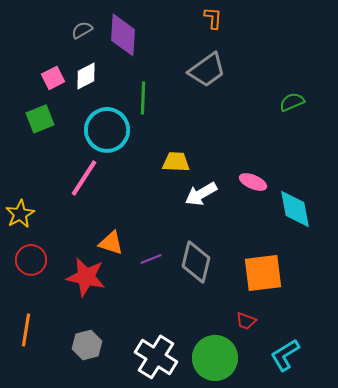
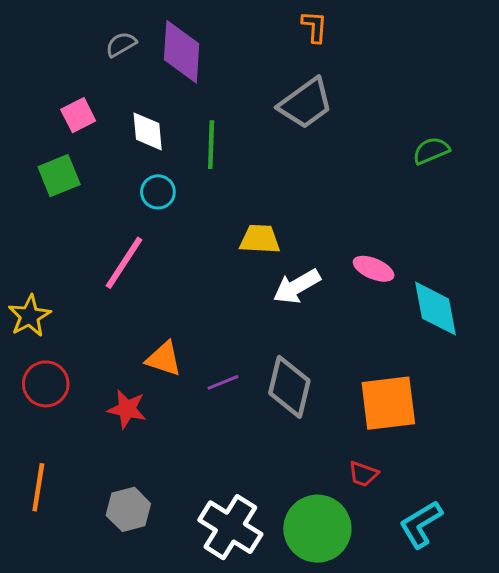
white diamond: (86, 76) -> (148, 131), moved, turned -68
cyan circle: (107, 130) -> (158, 192), size x0.5
red star: (86, 277) -> (127, 409), size x0.7

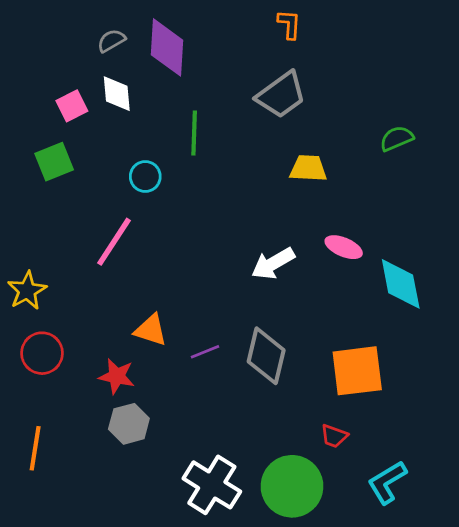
white diamond: (148, 131) -> (117, 94), moved
yellow trapezoid: (260, 239) -> (308, 168), moved
gray hexagon: (128, 509) -> (129, 424), moved

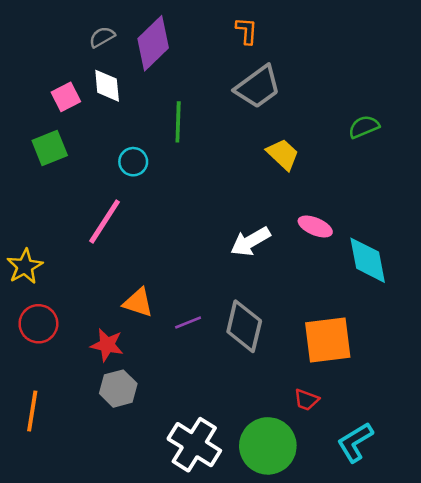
orange L-shape: (289, 24) -> (247, 31), moved
purple diamond: (167, 47) -> (153, 43), turned 42
yellow trapezoid: (308, 168) -> (283, 154), turned 40

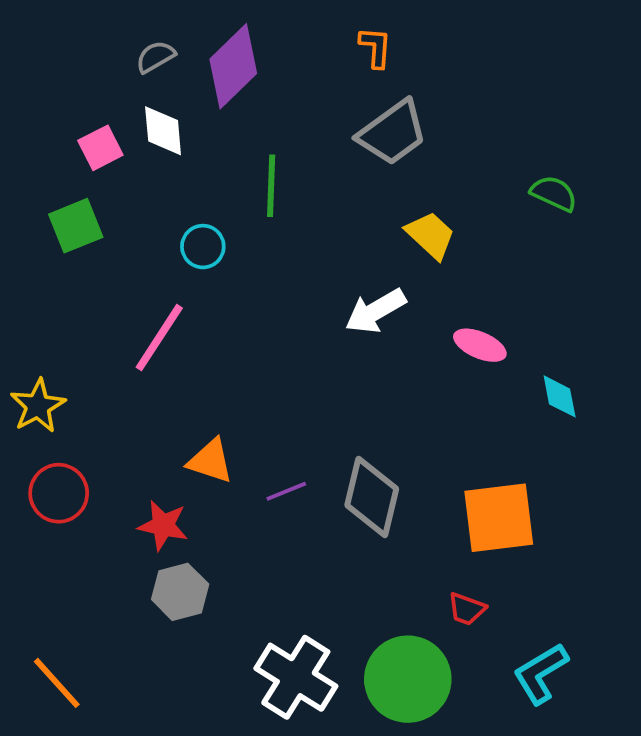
green semicircle: (364, 127) -> (554, 193), turned 48
white arrow: (250, 241) -> (376, 311), moved
cyan diamond: (368, 260) -> (560, 396), size x0.6
orange line: (32, 411) -> (57, 683), moved, turned -51

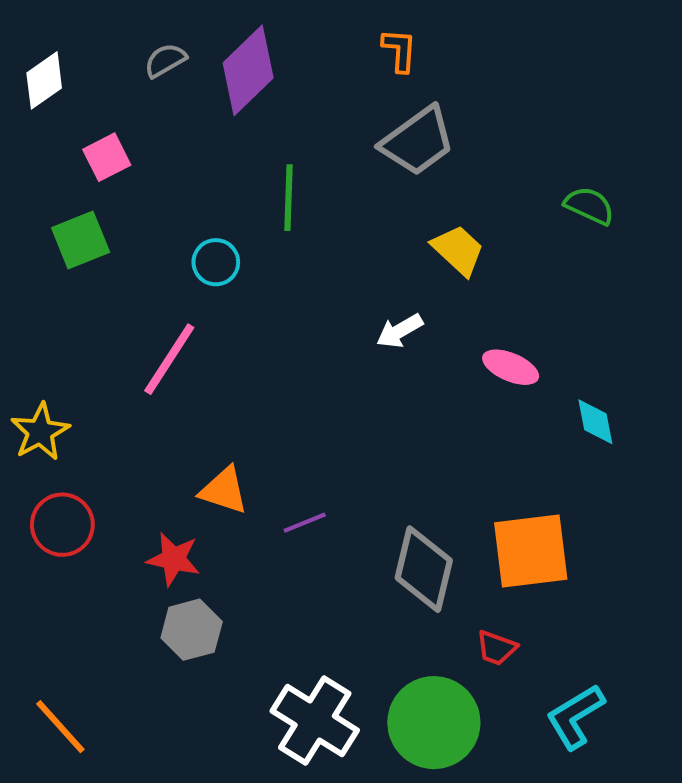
white diamond: (163, 131) -> (44, 80), moved, turned 60
white arrow: (376, 311) -> (400, 331), size x0.7
gray diamond: (372, 497) -> (424, 569), moved

